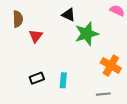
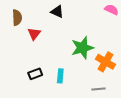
black triangle: (69, 15) -> (57, 12), moved
green star: (87, 34) -> (82, 48), moved

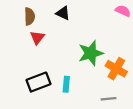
brown semicircle: (17, 18) -> (30, 16), moved
black rectangle: (35, 74) -> (38, 82), size x1.5

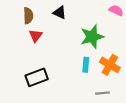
green star: (91, 53) -> (92, 37), moved
cyan rectangle: (66, 84) -> (86, 65), moved

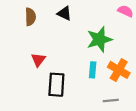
red triangle: (36, 36) -> (38, 60), moved
black rectangle: (37, 77) -> (56, 85), moved, turned -65

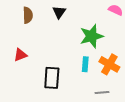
black triangle: (64, 13) -> (59, 12), turned 40
red triangle: (38, 60) -> (20, 55), moved, turned 32

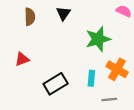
cyan rectangle: (85, 64) -> (91, 78), moved
black rectangle: (52, 78) -> (56, 84), turned 55

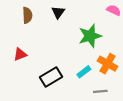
cyan rectangle: (91, 78) -> (84, 72), turned 48

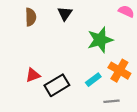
red triangle: (20, 54) -> (33, 75), moved

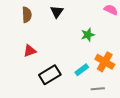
green star: (100, 40) -> (88, 35), size x0.6
red triangle: (33, 75) -> (30, 51), moved

